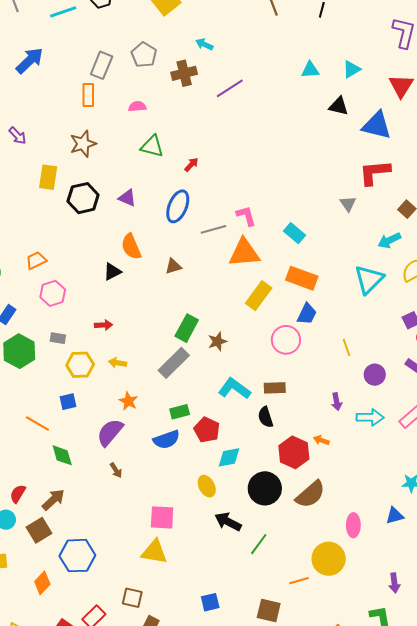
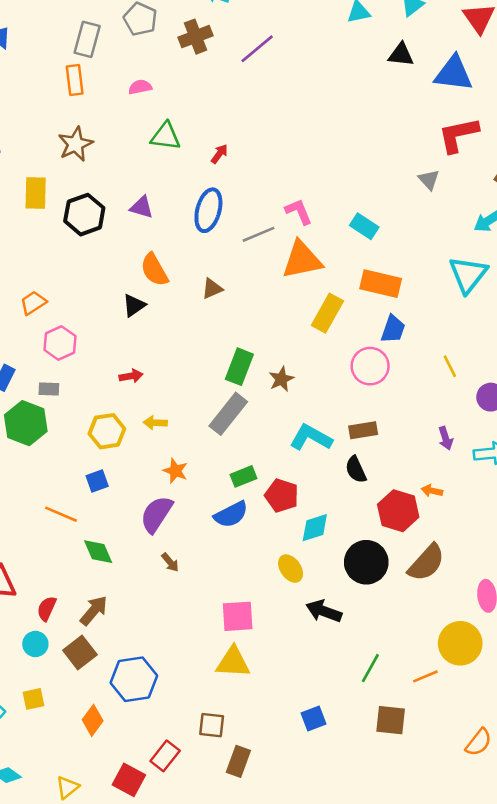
gray rectangle: (58, 338) -> (49, 389), moved
green line: (259, 544) -> (370, 668), moved

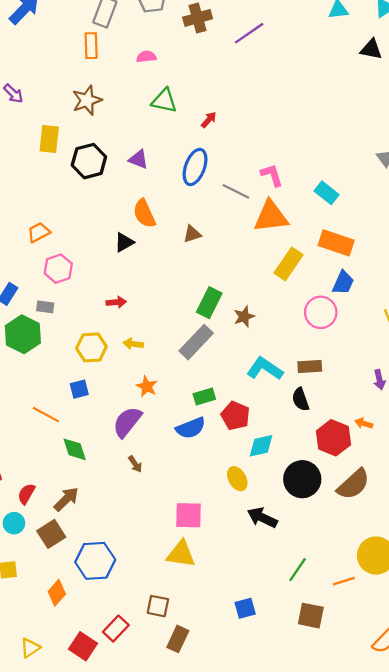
gray line: (258, 234) -> (236, 191), turned 44

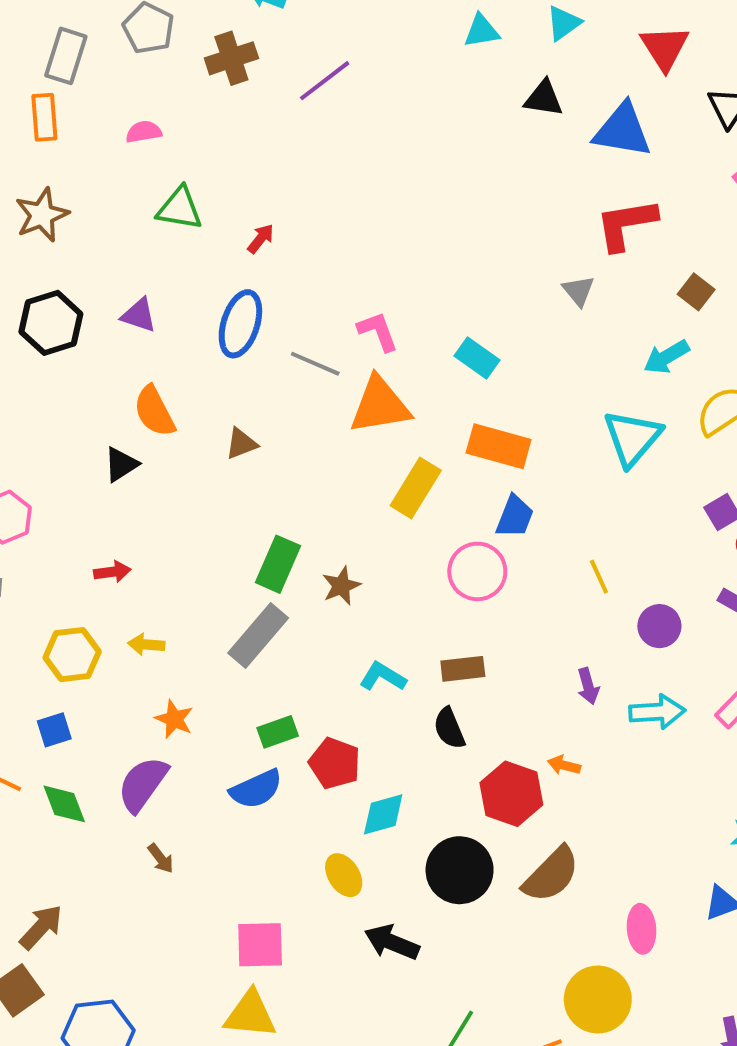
cyan L-shape: (265, 369) -> (383, 677), size x0.7
green diamond: (75, 449) -> (64, 804), moved

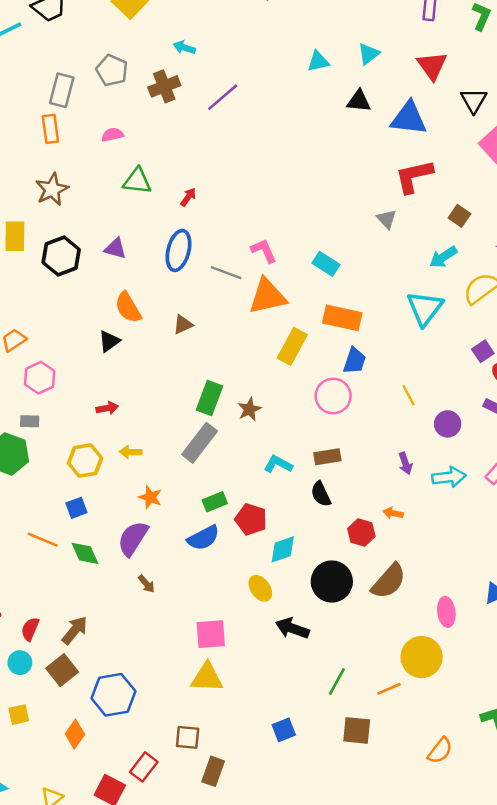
red hexagon: (511, 794) -> (361, 533), size x0.7

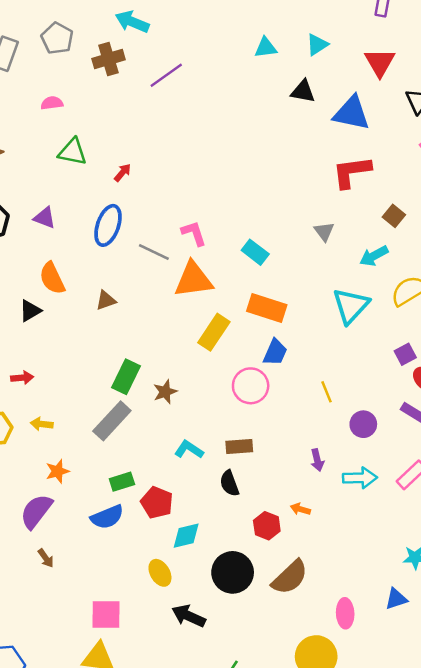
cyan arrow: (184, 48) -> (132, 22), size x1.5
gray triangle: (387, 219) -> (324, 232), moved
orange star: (150, 497) -> (57, 471), turned 30

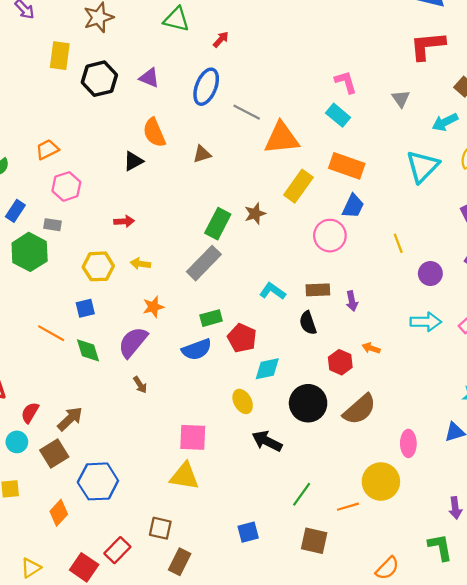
pink L-shape: (194, 233) -> (346, 82), moved
brown star: (165, 392) -> (255, 214), moved
purple arrow: (317, 460) -> (352, 301), moved

